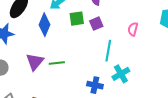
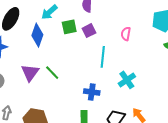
green line: (57, 63) -> (52, 73), turned 56
cyan cross: (121, 74) -> (127, 80), moved

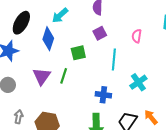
green square: (69, 27) -> (78, 53), moved
green line: (52, 73) -> (64, 76), turned 63

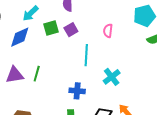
blue diamond: (48, 39) -> (20, 37), turned 50
green square: (78, 53) -> (51, 28), moved
purple triangle: (42, 76) -> (15, 75), turned 48

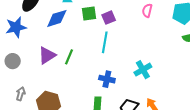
pink semicircle: (108, 31) -> (147, 11), moved
cyan line: (86, 55) -> (105, 42), moved
purple triangle: (15, 75) -> (47, 55), turned -30

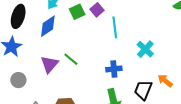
cyan line: (105, 42) -> (115, 27), moved
green line: (69, 57) -> (71, 59), turned -56

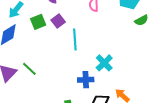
blue cross: (114, 69) -> (86, 80), moved

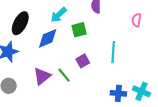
purple square: (58, 21) -> (83, 61), moved
cyan cross: (104, 63) -> (141, 91), moved, turned -30

